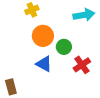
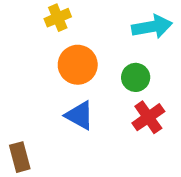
green circle: (64, 47) -> (136, 77), moved

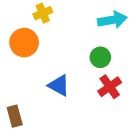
orange circle: (78, 65) -> (24, 43), moved

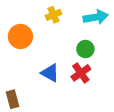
yellow cross: (43, 13) -> (53, 15), moved
red cross: (110, 87) -> (81, 73), moved

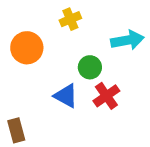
cyan arrow: (96, 17) -> (127, 40), moved
green circle: (85, 49) -> (90, 67), moved

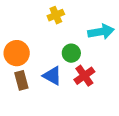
orange circle: (27, 48) -> (17, 53), moved
brown rectangle: (16, 130) -> (21, 80), moved

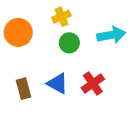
orange circle: (17, 53) -> (18, 32), moved
green circle: (71, 53) -> (69, 43), moved

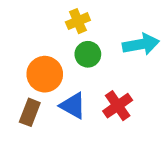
orange circle: (18, 32) -> (45, 74), moved
brown rectangle: (23, 89) -> (30, 112), turned 36

